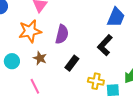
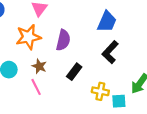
blue trapezoid: (116, 17) -> (107, 22), moved
pink line: (35, 86) -> (36, 87), moved

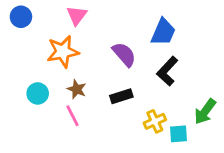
purple semicircle: (63, 40) -> (124, 54), moved, turned -54
black rectangle: (74, 72) -> (121, 96), turned 35
yellow cross: (100, 91) -> (155, 121), turned -35

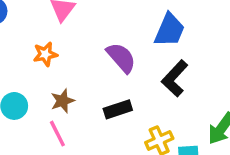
orange star: (63, 52) -> (45, 54), size x0.6
brown star: (77, 89) -> (63, 101), turned 30

